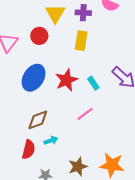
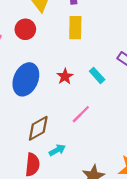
red star: (66, 80) -> (65, 76), size x0.6
pink line: (85, 114) -> (81, 114), moved

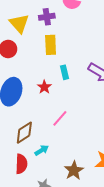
cyan rectangle: (97, 75) -> (64, 72), moved, turned 32

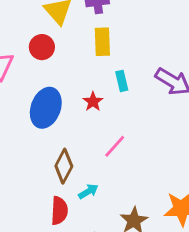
brown diamond: (24, 133) -> (64, 166), turned -30

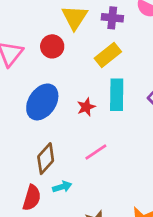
yellow rectangle: (102, 42) -> (108, 55), turned 40
cyan rectangle: (122, 81) -> (117, 95), size x1.6

